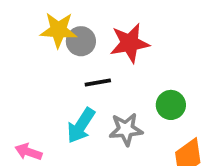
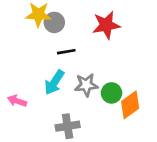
red star: (130, 43) -> (106, 25), moved
green circle: (171, 105) -> (112, 93), moved

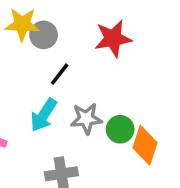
black line: (66, 52) -> (60, 74), turned -42
orange diamond: (130, 105) -> (145, 145), turned -36

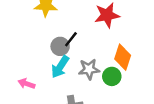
gray circle: (44, 35) -> (60, 46), moved
orange diamond: (145, 145) -> (123, 57), moved

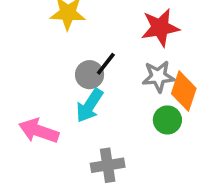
gray star: (89, 69) -> (158, 76), moved
pink arrow: (26, 84) -> (39, 131), size x1.5

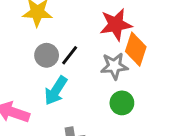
gray circle: (90, 75) -> (47, 55), moved
orange diamond: (184, 91) -> (136, 49), moved

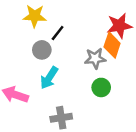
red star: (116, 25) -> (119, 26), moved
black line: (70, 55) -> (58, 33), moved

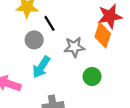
black line: (58, 33) -> (50, 23), turned -70
gray star: (95, 58) -> (74, 47), moved

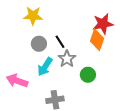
black line: (50, 23) -> (60, 42), moved
gray star: (74, 47) -> (67, 59), moved, turned -30

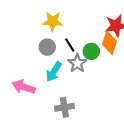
yellow star: (33, 16) -> (53, 21), moved
green circle: (88, 75) -> (91, 51), moved

